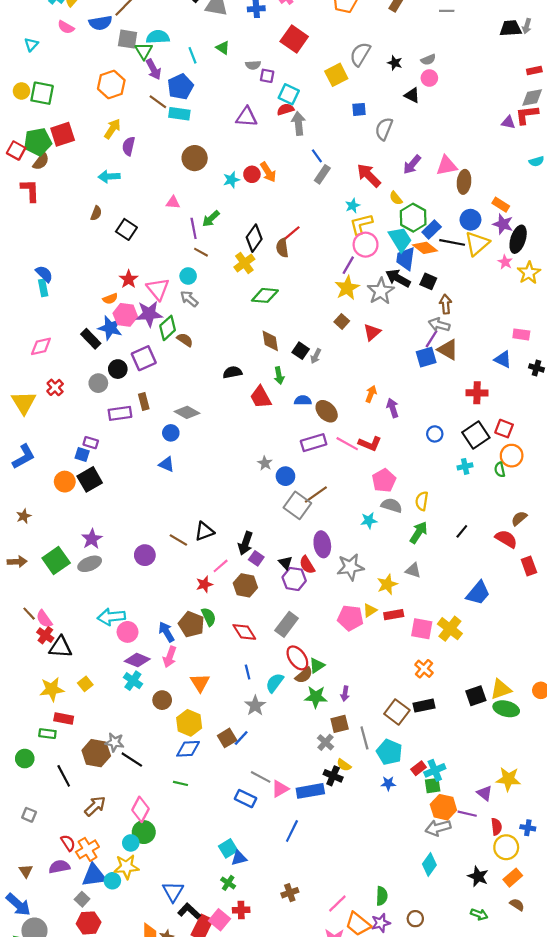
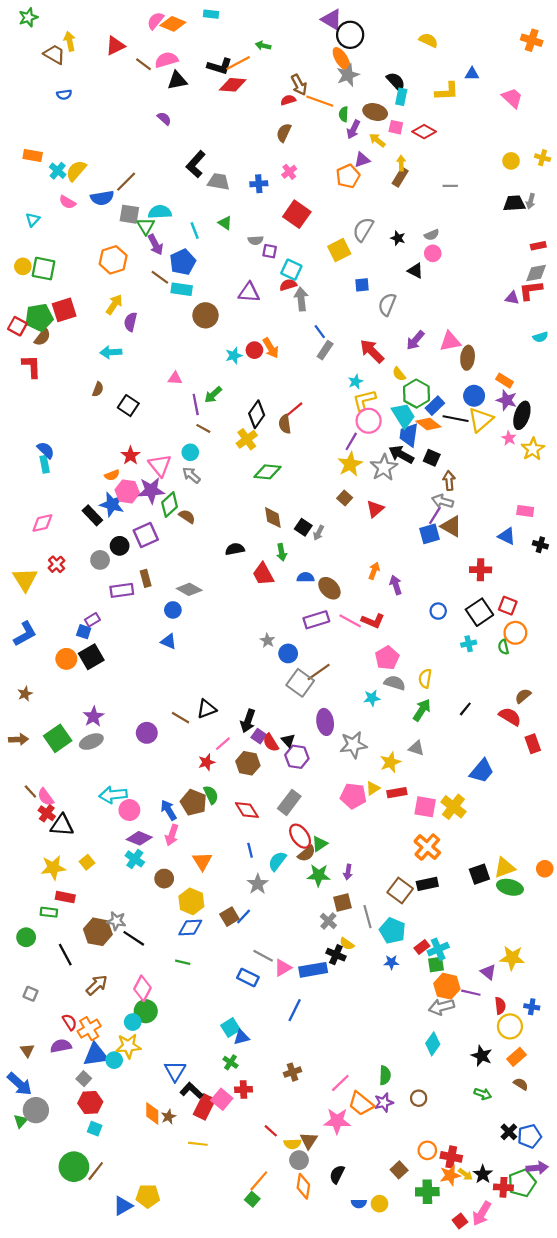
brown circle: (195, 158) -> (205, 315), moved
purple rectangle: (91, 443) -> (92, 620), turned -48
red semicircle: (307, 565) -> (271, 743), moved
orange cross: (424, 669) -> (427, 847), size x1.4

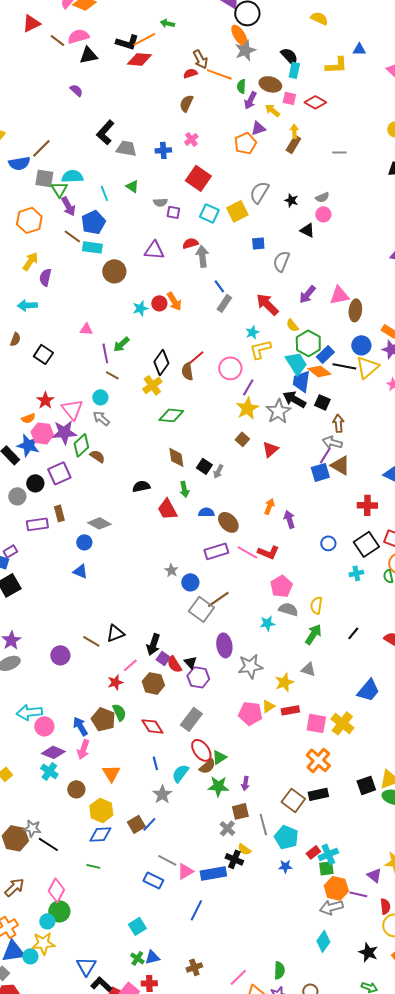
cyan square: (291, 270) -> (209, 213), moved
pink circle: (369, 421) -> (230, 368), moved
blue triangle: (241, 1037) -> (152, 957), moved

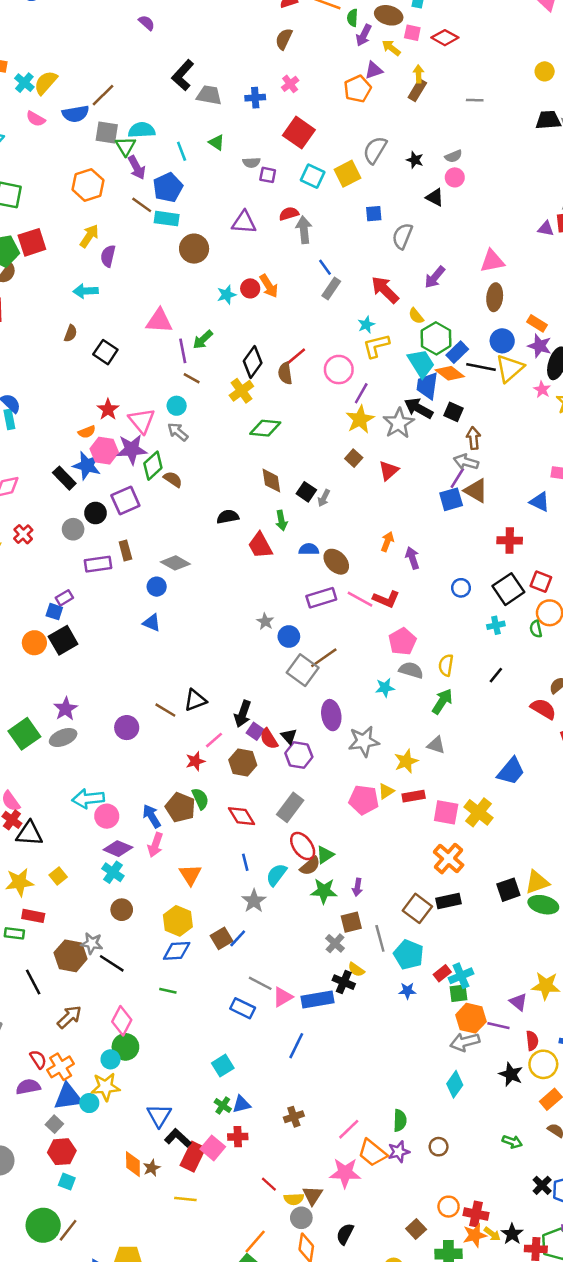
pink triangle: (339, 295) -> (492, 261), moved
pink triangle: (86, 329) -> (159, 321), size x1.6
black line: (353, 633) -> (496, 675), moved
brown circle: (76, 789) -> (122, 910), moved
black star: (368, 952) -> (511, 1074), moved

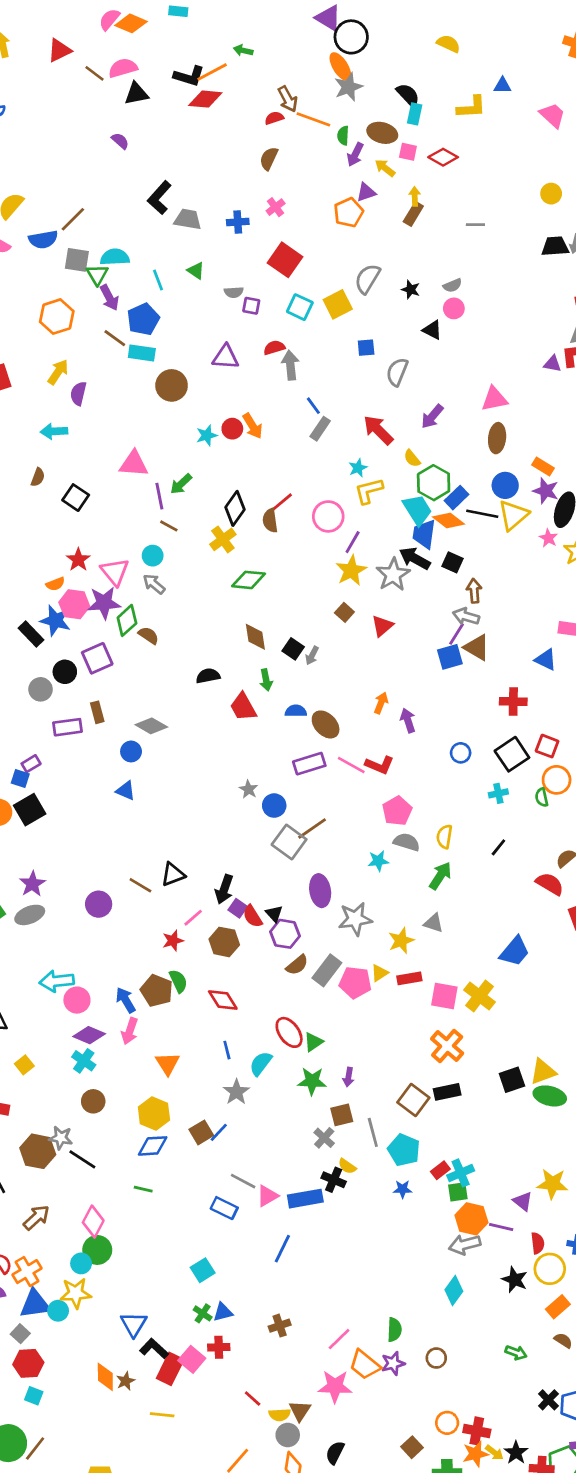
gray rectangle: (290, 807) -> (327, 970), moved
brown semicircle: (310, 866) -> (297, 965), moved

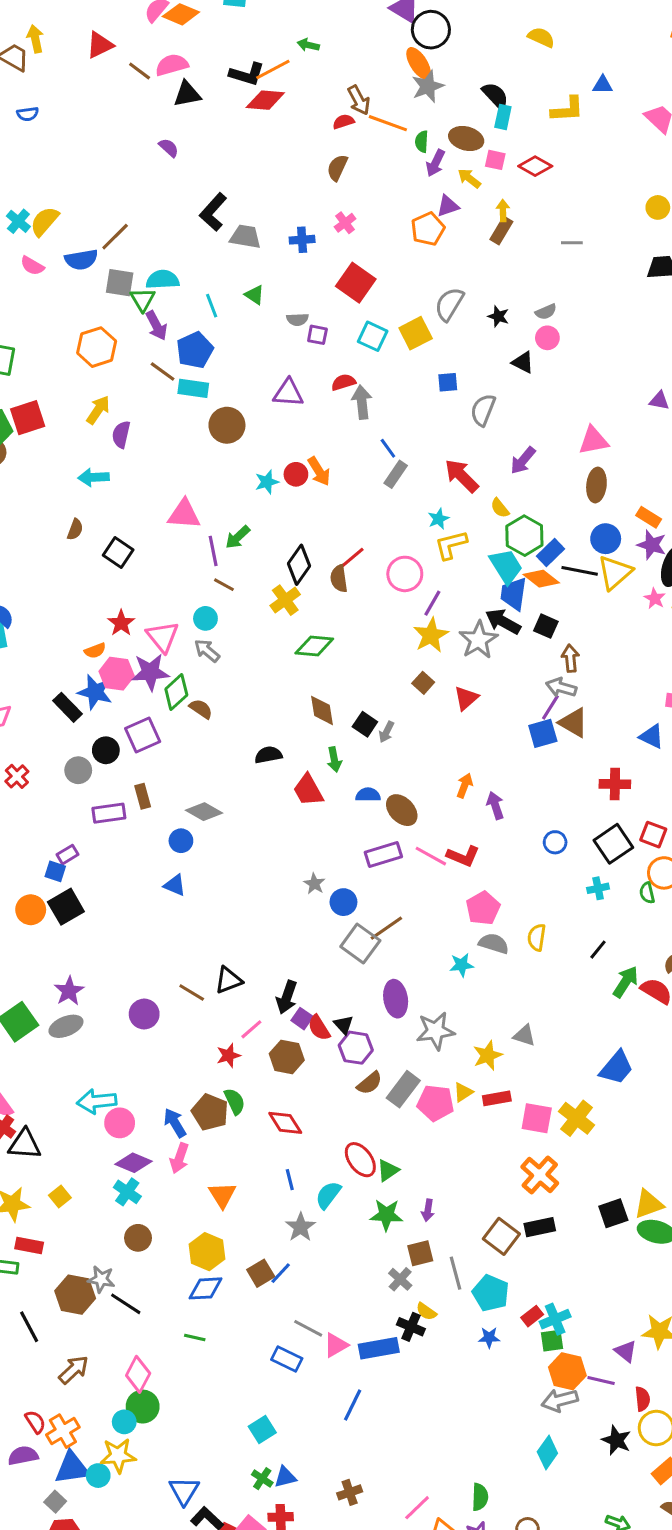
green arrow: (440, 876) -> (626, 982), moved

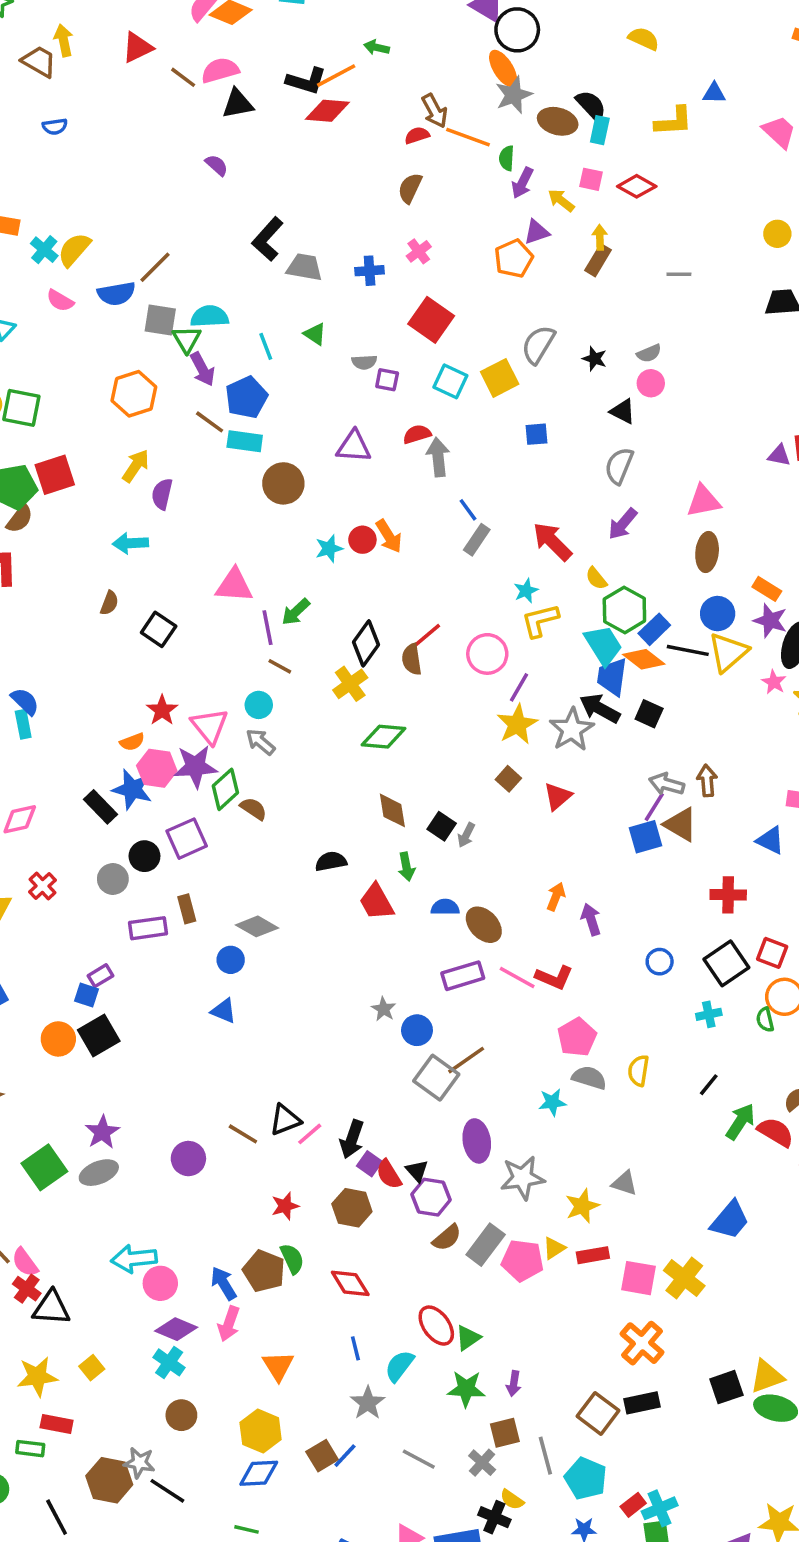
brown ellipse: (466, 138) -> (558, 121), moved
gray semicircle: (483, 410) -> (619, 466), moved
brown arrow: (570, 658) -> (707, 781), moved
pink line: (251, 1029) -> (310, 1134), moved
gray line: (308, 1328) -> (419, 1459), moved

